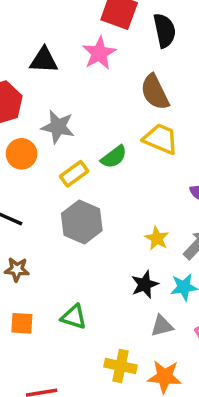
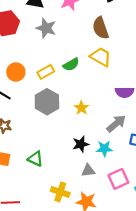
gray star: (58, 127) -> (46, 28), moved
orange circle: (22, 154) -> (16, 72), moved
yellow star: (157, 238) -> (81, 108), moved

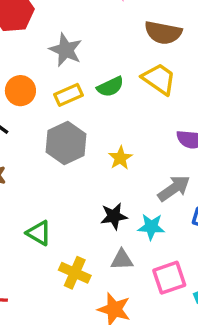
gray star: (46, 28) -> (66, 50), moved
brown semicircle: (101, 28) -> (163, 33), turned -65
yellow cross: (60, 192) -> (75, 273), moved

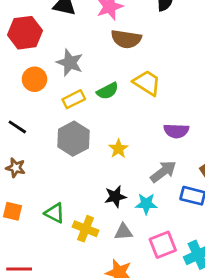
brown semicircle: (163, 33) -> (126, 39), moved
orange circle: (20, 91) -> (34, 79), moved
yellow cross: (75, 273) -> (86, 229), moved

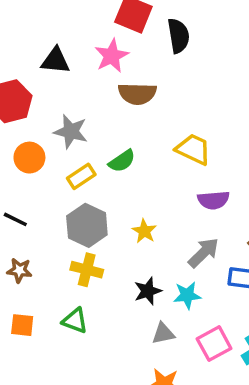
yellow trapezoid: (147, 83) -> (193, 149), moved
yellow cross: (86, 229) -> (87, 270), moved

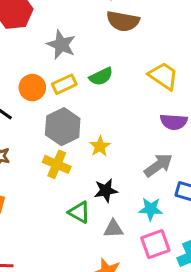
orange circle: (29, 158) -> (32, 88), moved
yellow star: (144, 231) -> (100, 146), moved
cyan star: (187, 295) -> (151, 209), moved
green triangle: (75, 321) -> (79, 212), moved

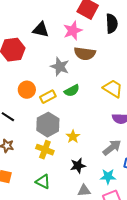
gray star: (61, 45) -> (60, 67), moved
orange circle: (32, 88) -> (27, 90), moved
green triangle: (79, 212) -> (43, 182), moved

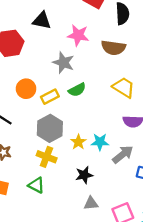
pink star: (73, 31) -> (78, 35), moved, turned 30
brown semicircle: (85, 54) -> (113, 48), moved
cyan star: (108, 177) -> (100, 142), moved
green triangle: (43, 182) -> (36, 185), moved

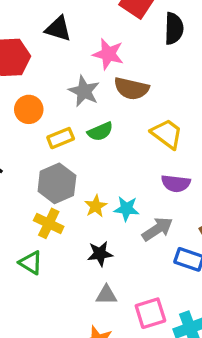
brown semicircle: (113, 48) -> (131, 89), moved
orange circle: (26, 89) -> (29, 109), moved

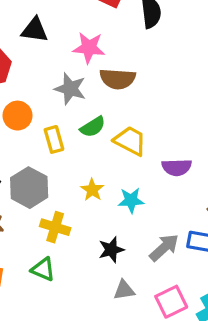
yellow trapezoid: (167, 134) -> (130, 141), moved
yellow rectangle: (61, 138) -> (54, 139), turned -75
gray hexagon: (57, 183) -> (29, 188), moved
yellow star: (96, 206) -> (92, 190), moved
gray arrow: (157, 229) -> (164, 248), moved

